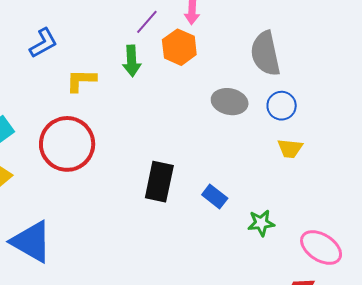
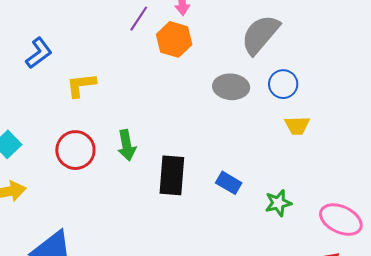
gray semicircle: (265, 54) -> (260, 35), turned 60
green arrow: (132, 61) -> (127, 145), moved
red circle: (67, 144) -> (75, 150), size x0.7

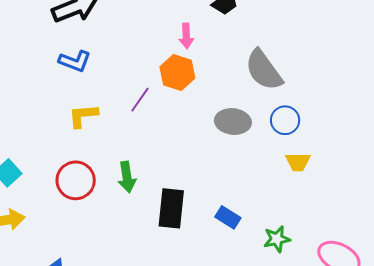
purple line: (139, 19) -> (140, 100), moved
gray semicircle: (260, 35) -> (264, 70), turned -78
blue L-shape: (39, 53) -> (75, 61), moved, turned 56

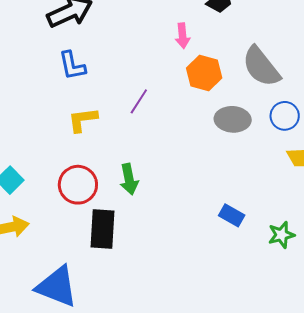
blue L-shape: (75, 61) -> (72, 66), turned 60
orange hexagon: (177, 73) -> (204, 73), moved
black rectangle: (171, 208) -> (102, 229), moved

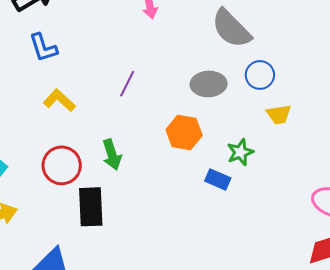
orange hexagon: (204, 73) -> (184, 133), moved
purple line: (139, 101) -> (127, 84), moved
yellow L-shape: (83, 120) -> (59, 100), turned 56
green star: (281, 235) -> (240, 152), moved

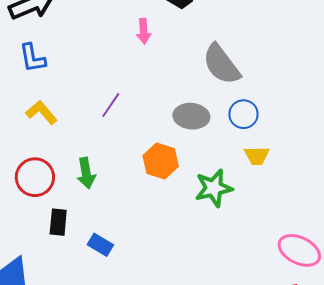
green star: (240, 152) -> (214, 188), size x1.4
blue rectangle: (218, 180) -> (100, 245), moved
black rectangle: (91, 207) -> (58, 222), size x0.7

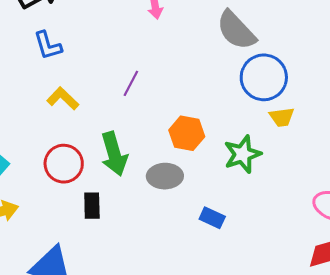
blue circle: (243, 114) -> (264, 77), size x1.6
gray ellipse: (191, 116) -> (165, 176), moved
green arrow: (86, 173) -> (114, 154), size x1.4
blue rectangle: (100, 245) -> (212, 218), moved

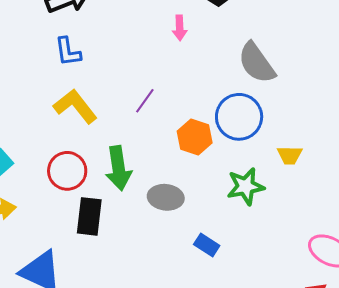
blue circle: (264, 77) -> (239, 117), moved
yellow L-shape: (63, 99) -> (75, 106), size x1.4
orange hexagon: (187, 133) -> (195, 137), moved
black rectangle: (92, 206) -> (89, 216), size x1.4

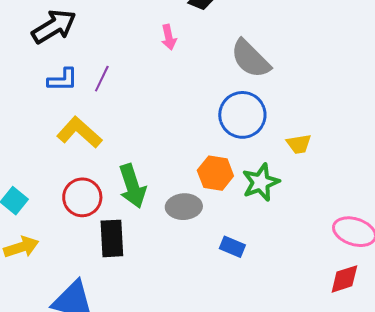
blue L-shape: (68, 52) -> (63, 80), turned -72
purple line: (145, 101) -> (102, 79), moved
orange hexagon: (195, 137) -> (215, 173), moved

